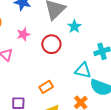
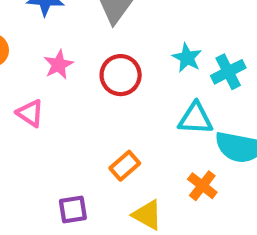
cyan star: (74, 26) -> (187, 58), moved

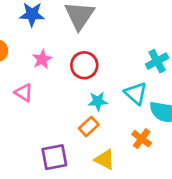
cyan star: (187, 58) -> (98, 101), moved, turned -30
cyan triangle: (196, 118) -> (136, 93), turned 40
purple square: (73, 210) -> (54, 157), size x1.4

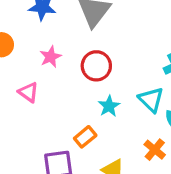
cyan star: (98, 101) -> (109, 106), turned -30
orange rectangle: (89, 127) -> (85, 137), moved

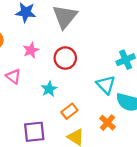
cyan star: (109, 106) -> (49, 89), moved
orange rectangle: (85, 137) -> (69, 111), moved

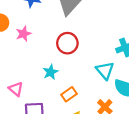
pink star: (31, 50) -> (24, 34), moved
pink triangle: (13, 76) -> (16, 89), moved

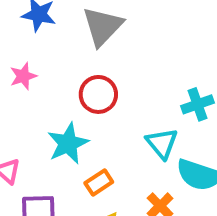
cyan star: (51, 72) -> (68, 143), size x1.5

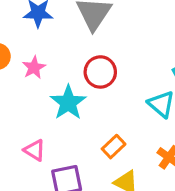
cyan star: (68, 143) -> (68, 103), moved

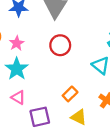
cyan star: (68, 103) -> (17, 69), moved

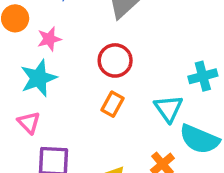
orange rectangle: (70, 94) -> (113, 104), moved, turned -32

